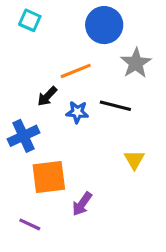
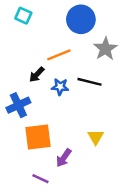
yellow triangle: (134, 160) -> (96, 137), moved
purple line: (30, 224) -> (40, 179), moved

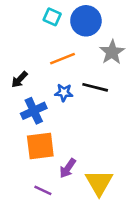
cyan square: (23, 16) -> (52, 17), moved
black arrow: (37, 74) -> (19, 80), moved
blue cross: (18, 105) -> (34, 111), moved
yellow triangle: (96, 137) -> (99, 183), moved, size x1.6

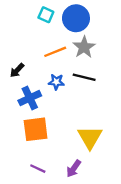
gray star: (112, 52) -> (84, 47), moved
purple arrow: (68, 168) -> (74, 169), moved
yellow triangle: (99, 183) -> (90, 137), moved

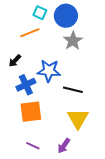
orange line: (55, 52) -> (30, 33), moved
black line: (84, 77) -> (73, 90), moved
blue star: (56, 82) -> (49, 71), size x1.6

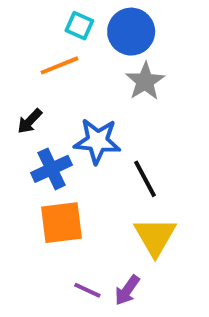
black line: (73, 90) -> (145, 179), turned 48
purple line: (33, 146) -> (87, 290), moved

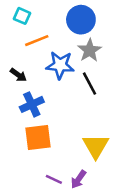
cyan square: (79, 26) -> (22, 16), moved
black arrow: (30, 121) -> (18, 75), turned -98
blue star: (97, 141) -> (60, 65), moved
black line: (145, 179) -> (90, 84), moved

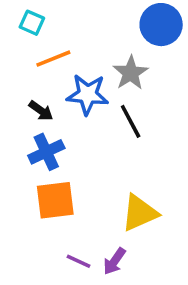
blue circle: (81, 20) -> (161, 25), moved
black arrow: (18, 75) -> (41, 111), moved
yellow triangle: (96, 146) -> (140, 213), turned 36

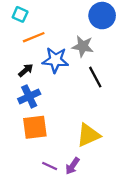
gray star: (131, 73) -> (83, 46), turned -30
black arrow: (41, 111) -> (26, 70), turned -77
black line: (131, 121) -> (95, 77), moved

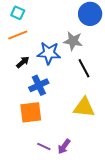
orange line: (34, 37) -> (18, 35), moved
blue cross: (29, 96) -> (39, 85), moved
yellow triangle: (88, 135) -> (84, 107), moved, turned 30

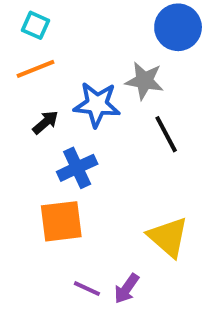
yellow triangle: (84, 107) -> (168, 237), moved, turned 35

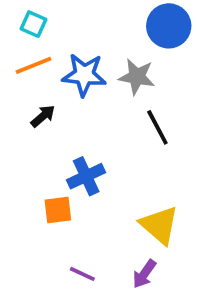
blue star: (97, 104) -> (84, 75), moved
blue cross: (77, 168) -> (86, 176), moved
orange square: (61, 221) -> (58, 210), size x0.7
purple arrow: (127, 289) -> (144, 274), moved

